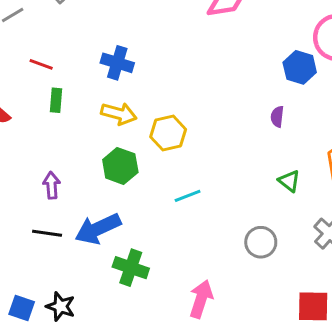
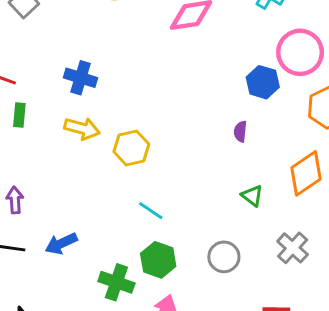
green hexagon: (120, 166) -> (158, 260), moved
cyan line: (188, 196) -> (151, 211), turned 55
blue arrow: (98, 229) -> (61, 243), size x0.7
green cross: (131, 268) -> (116, 282), moved

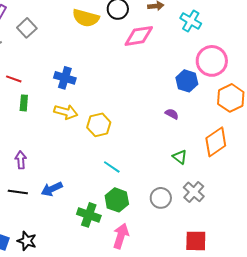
purple semicircle: (240, 131) -> (172, 114), turned 112
gray cross: (293, 248) -> (194, 192), moved

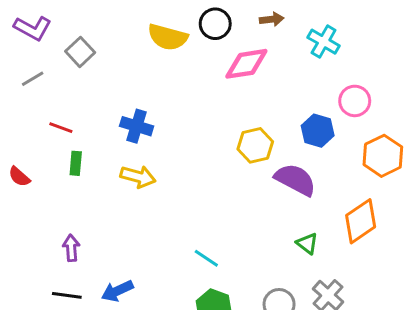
pink circle: (212, 61) -> (355, 101), size x0.7
purple semicircle: (172, 114) -> (295, 180), size x2.0
yellow hexagon: (99, 125) -> (255, 145), moved

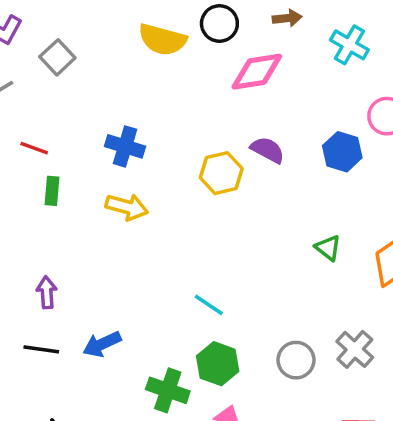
yellow hexagon: (255, 145) -> (221, 173), moved
purple semicircle: (295, 180) -> (268, 150), moved, size x0.7
green triangle: (307, 243) -> (328, 248), moved

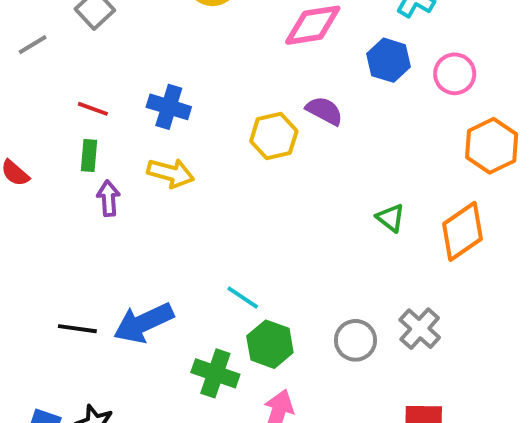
red line: (34, 148) -> (93, 109), moved
blue hexagon: (342, 152) -> (389, 60), moved
purple arrow: (47, 292) -> (108, 198), moved
cyan line: (209, 305) -> (243, 298), moved
blue arrow: (102, 344) -> (143, 323), size x1.4

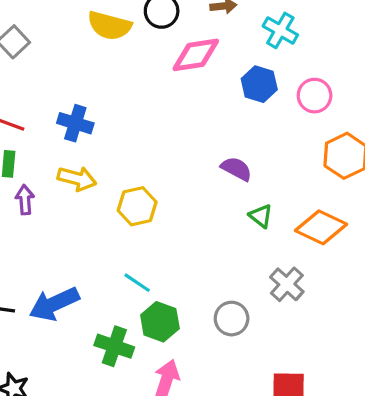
purple semicircle: (324, 111) -> (236, 169), moved
yellow hexagon: (274, 136) -> (137, 206), moved
orange diamond: (462, 231) -> (321, 227), turned 60
gray cross: (420, 329) -> (287, 284), moved

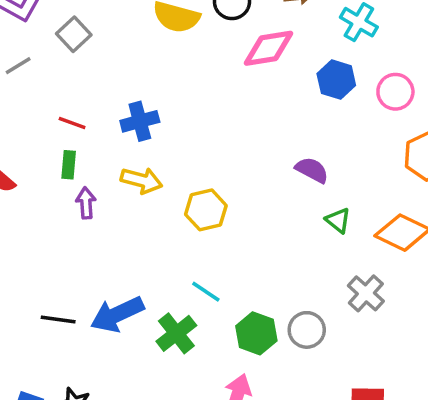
blue cross: (75, 123) -> (140, 121), turned -32
green hexagon: (160, 322) -> (256, 333), moved
green cross: (114, 346) -> (176, 333), moved, turned 33

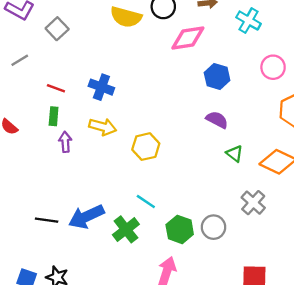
gray line: (18, 66) -> (20, 60), moved
blue hexagon: (336, 80) -> (217, 77), moved
blue cross: (140, 121) -> (101, 87), turned 35

